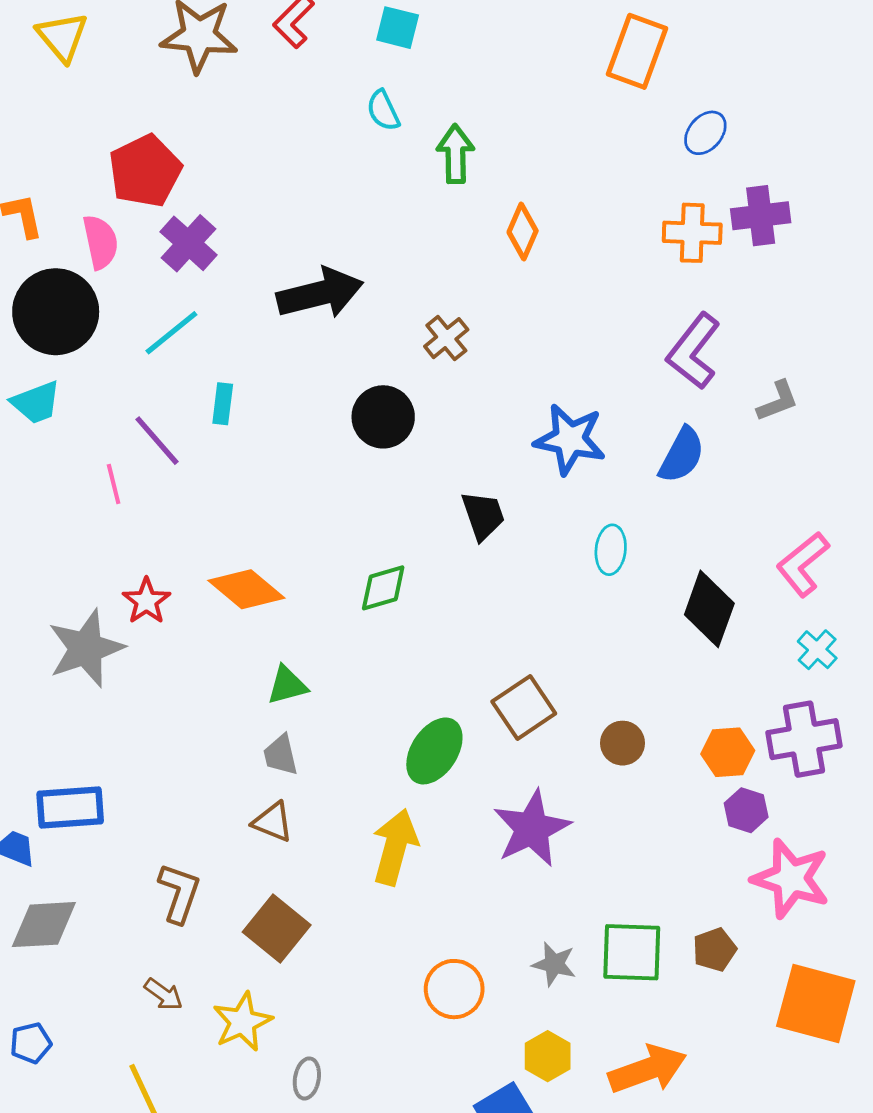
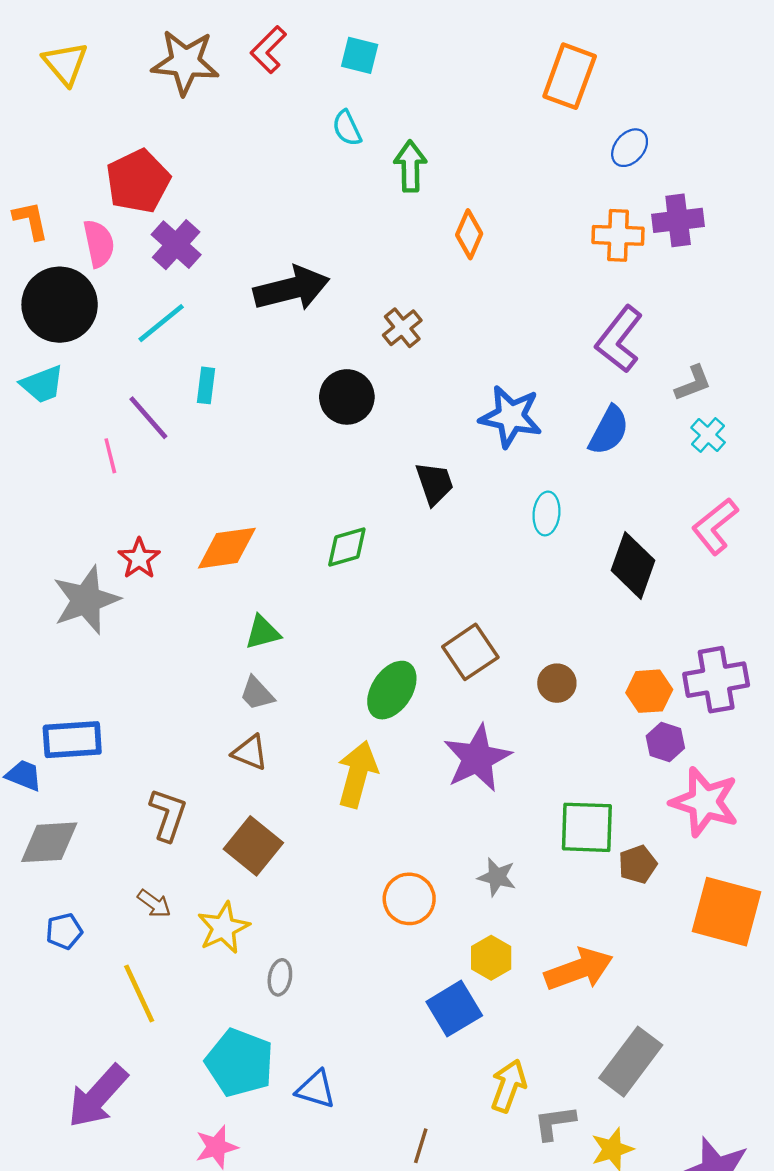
orange diamond: (246, 589) -> (227, 548), turned -48
cyan cross: (817, 650) -> (708, 435), moved
gray trapezoid: (281, 755) -> (257, 693), turned -30
green square: (632, 952) -> (587, 827), moved
blue pentagon: (31, 1043) -> (64, 931), moved

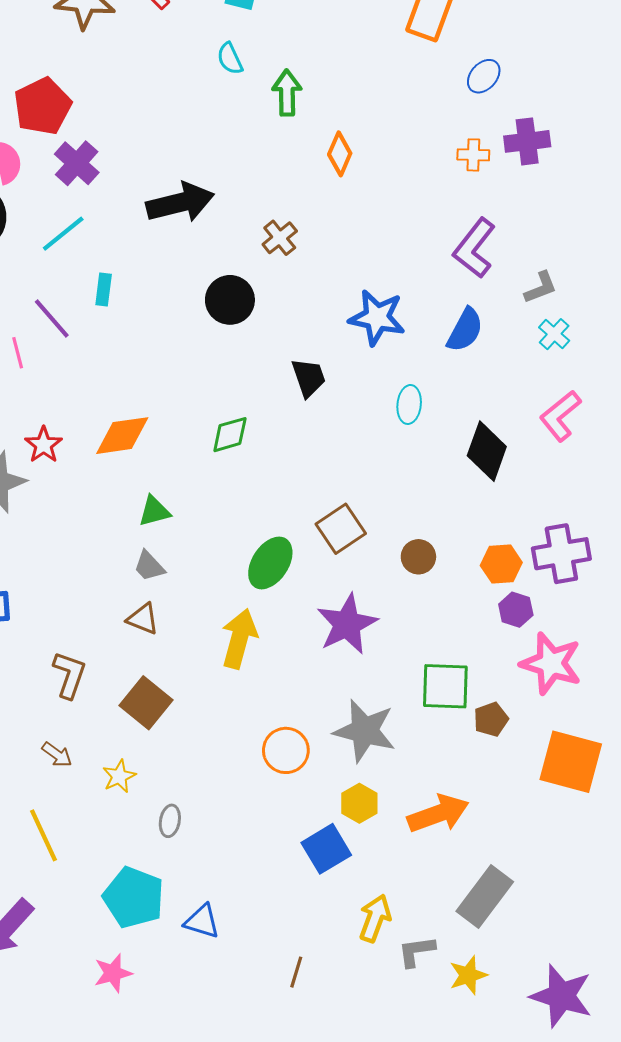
orange cross: (618, 235) -> (473, 155), size x0.7
gray star: (497, 877) -> (365, 731), size x1.8
yellow star: (223, 928) -> (119, 776), size x0.7

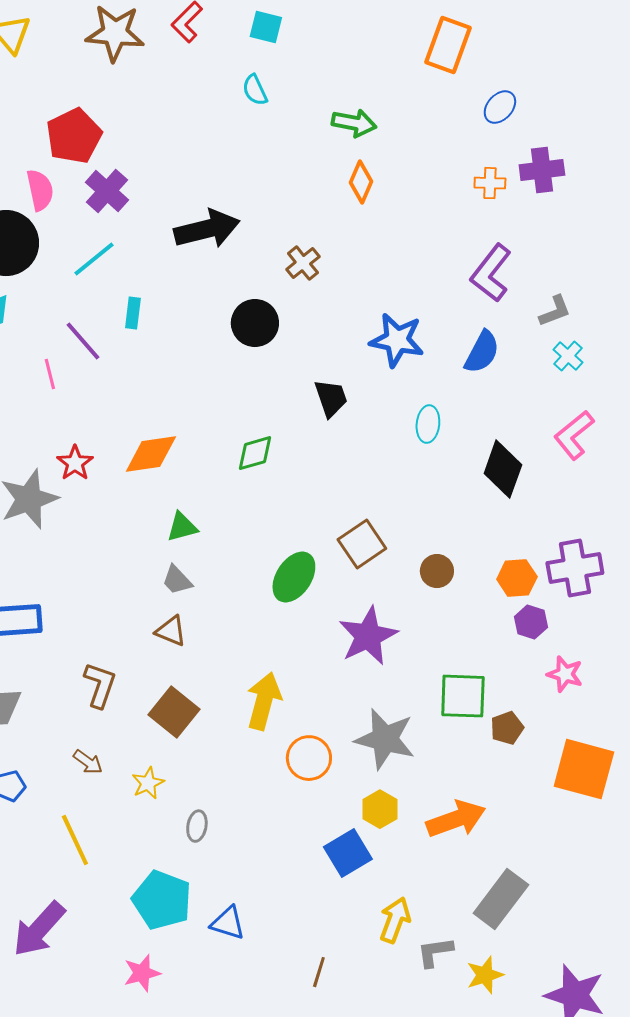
green arrow: (287, 93) -> (354, 123), moved, turned 102
yellow arrow: (239, 639) -> (264, 701), moved
pink star: (551, 663) -> (565, 674), size x0.6

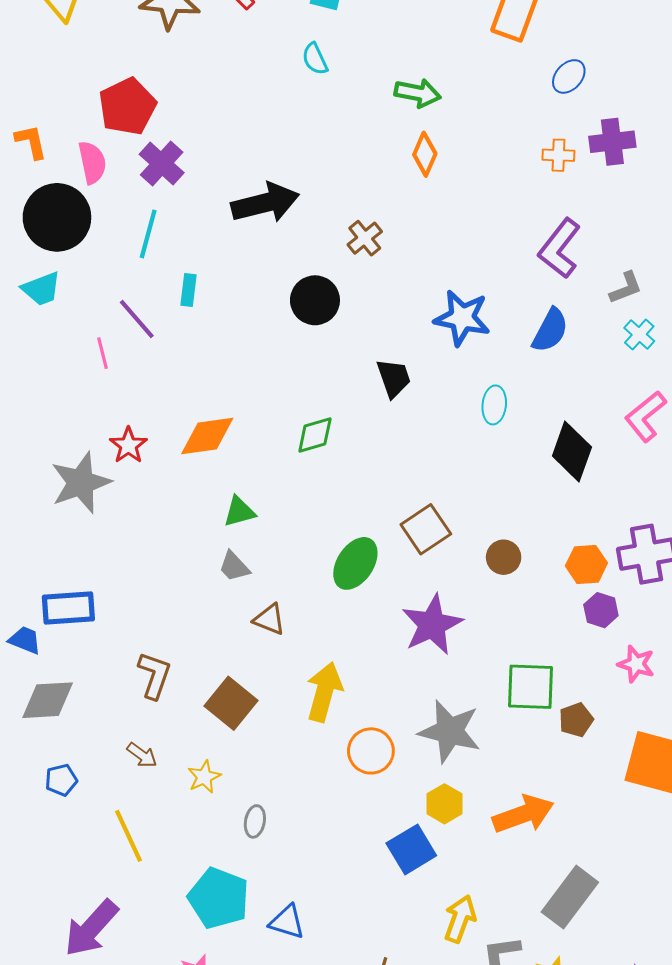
cyan line: (94, 259) -> (148, 234), turned -36
brown triangle: (171, 631) -> (269, 619), moved

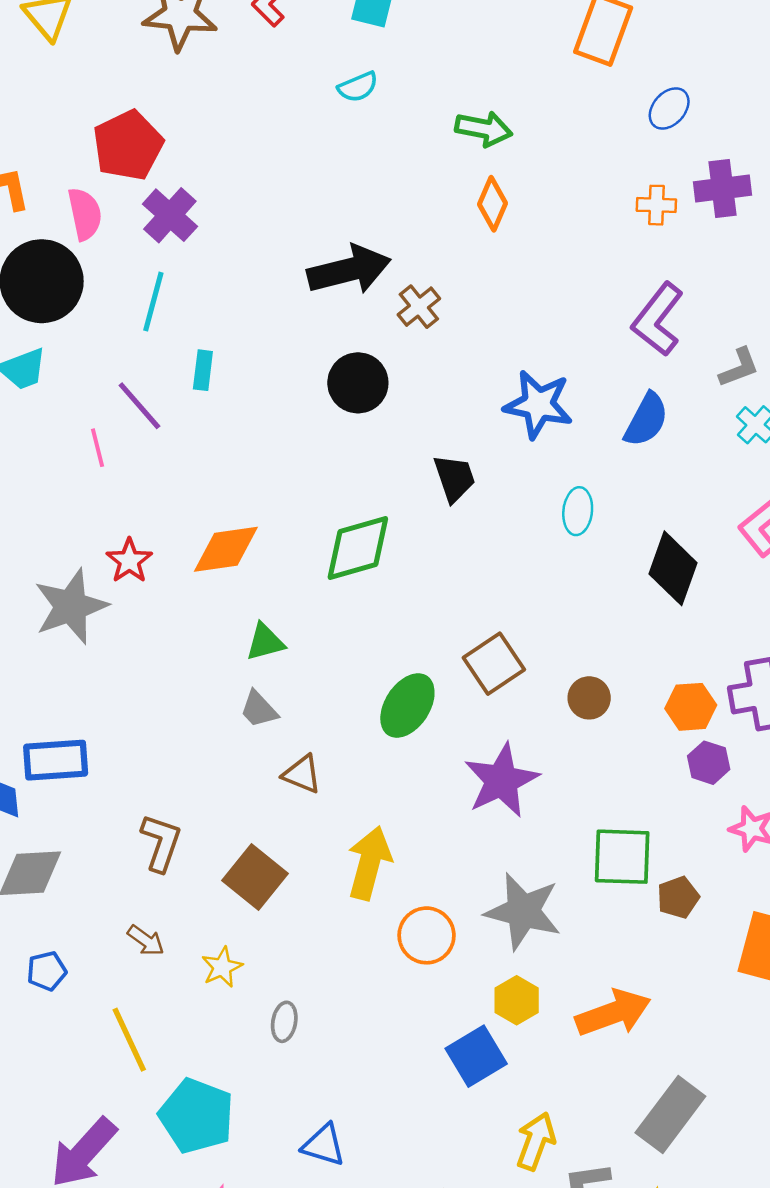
cyan semicircle: (315, 59) -> (358, 87), turned -88
black arrow: (265, 203) -> (349, 270), moved
green diamond: (315, 435) -> (358, 548), size x1.5
cyan pentagon: (219, 898) -> (197, 1116), moved

